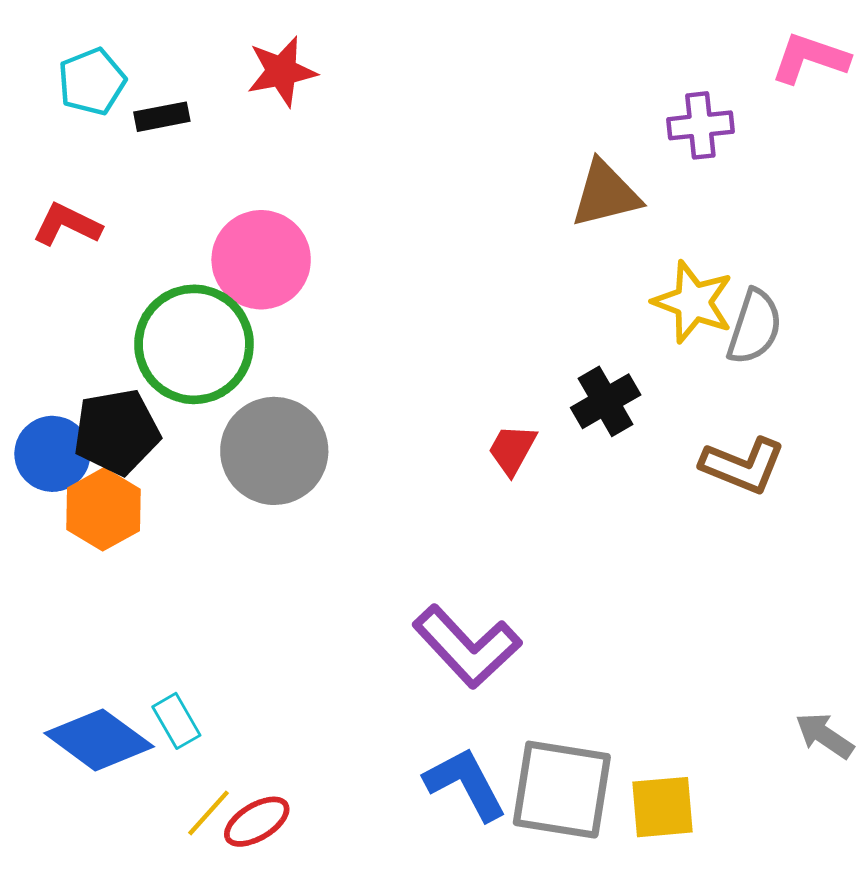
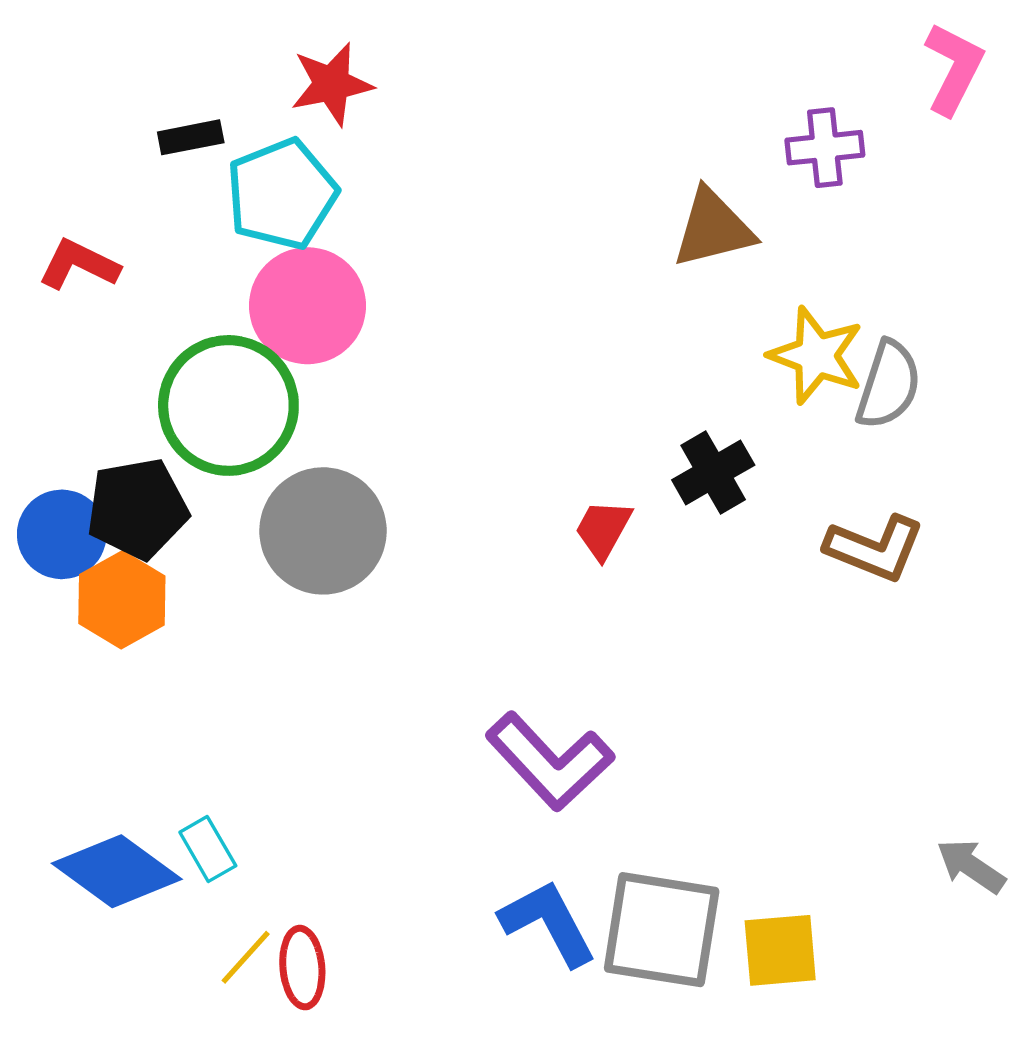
pink L-shape: (810, 58) -> (954, 69), turned 98
cyan pentagon: (92, 82) -> (282, 194), moved, size x1.4
red ellipse: (257, 822) -> (302, 968), turned -64

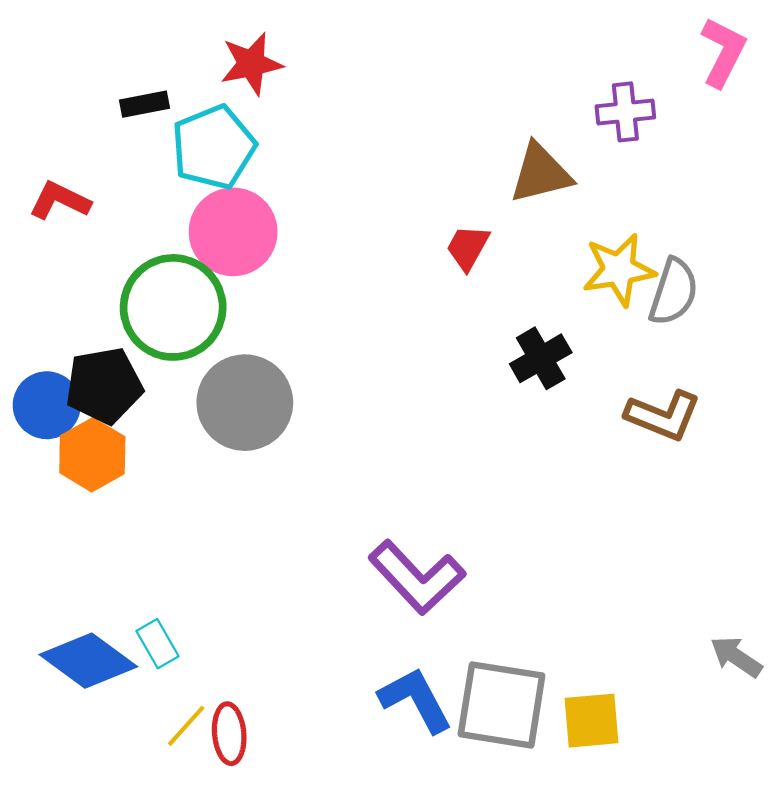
yellow star: (816, 356) -> (619, 270), turned -30
red trapezoid: (603, 529) -> (468, 248), moved

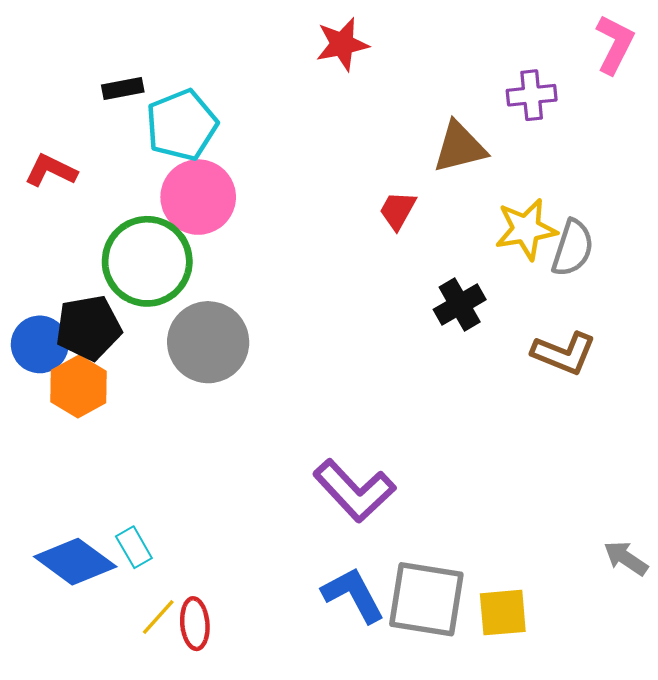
red star: (251, 64) -> (342, 44), moved

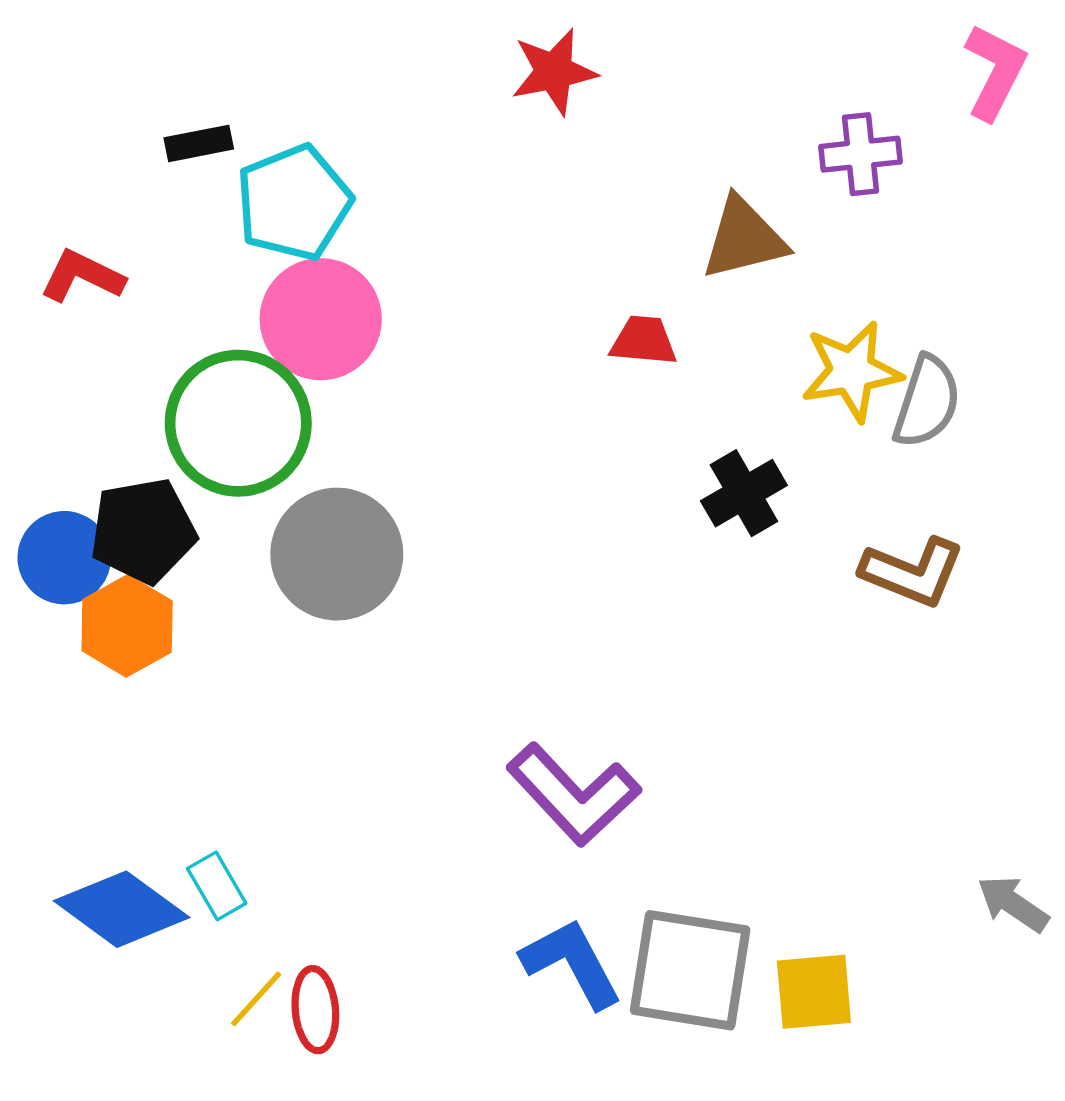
red trapezoid: (398, 210) -> (644, 341), turned 66

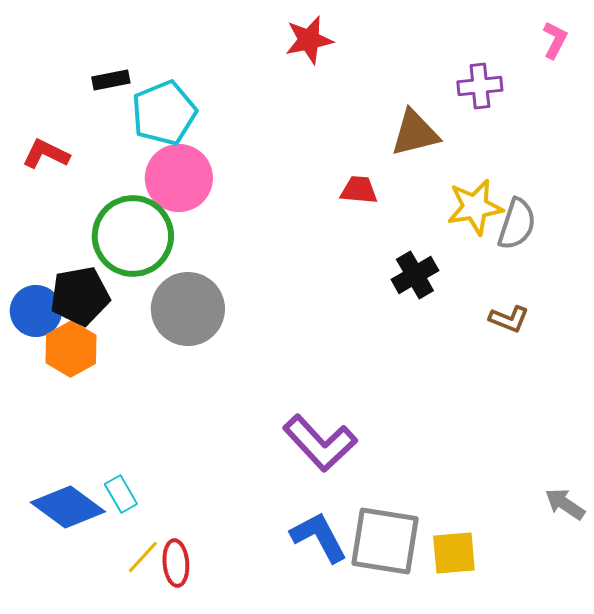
pink L-shape: (995, 72) -> (555, 40), size x0.7
brown L-shape: (913, 572) -> (509, 319), size x0.7

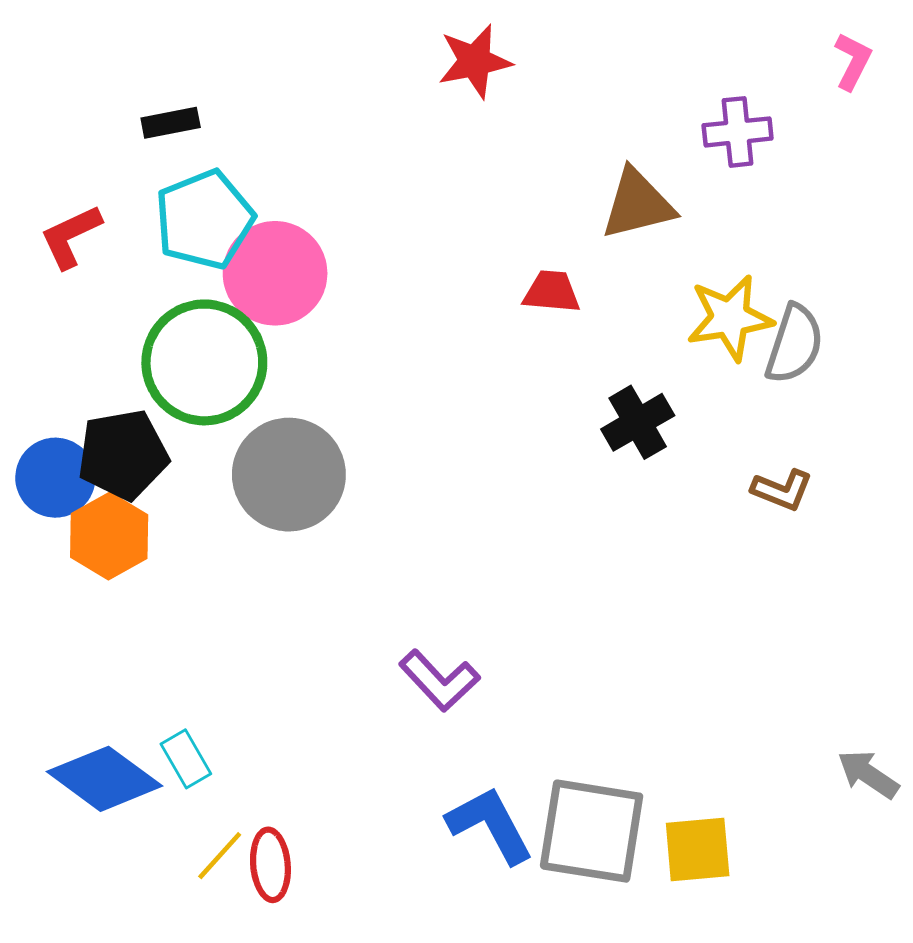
cyan pentagon: (164, 113) -> (204, 220), moved
red L-shape: (46, 154) -> (71, 236), turned -51
purple L-shape: (320, 443) -> (439, 680), moved, size x0.7

